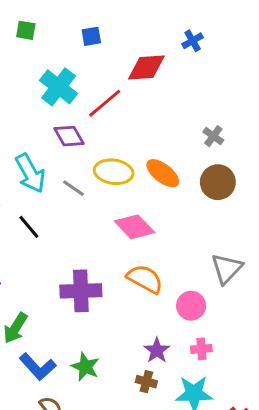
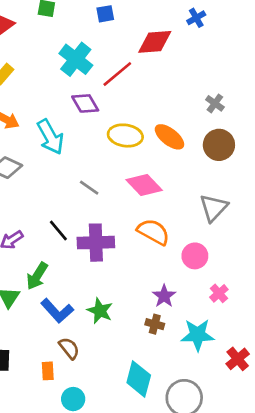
gray line: (73, 188) -> (89, 188), moved
black line: (29, 227) -> (58, 230), moved
gray triangle: (227, 269) -> (214, 208), moved
pink cross: (201, 349) -> (219, 293), moved, turned -36

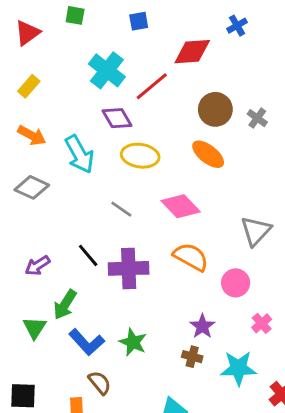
yellow ellipse: (125, 136) -> (140, 156), moved
brown circle: (219, 145) -> (215, 109), moved

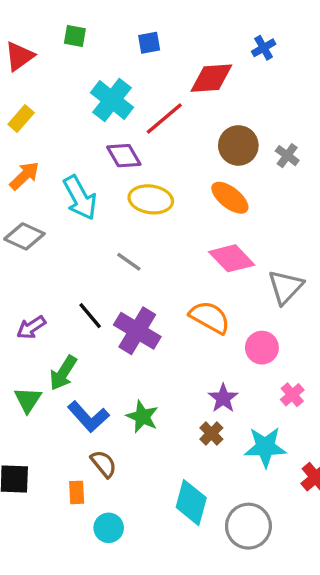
orange arrow: (32, 135) -> (24, 176), turned -72
pink diamond: (181, 206) -> (232, 258), moved
purple cross: (129, 268) -> (137, 331), turned 33
brown cross: (192, 357) -> (211, 433), turned 30

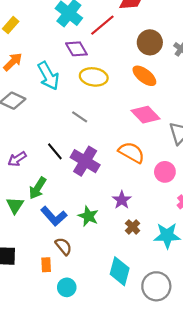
purple star: (223, 398) -> (122, 200), moved

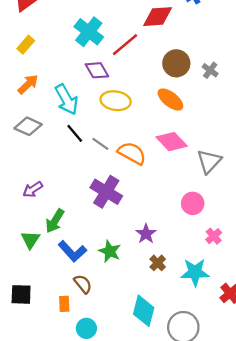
black line: (55, 151) -> (75, 133), moved
orange semicircle: (131, 152) -> (132, 153), moved

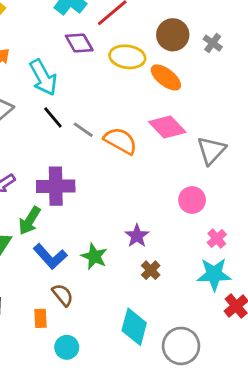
yellow ellipse: (116, 101) -> (127, 57), moved
purple cross: (106, 192) -> (56, 186), moved, turned -32
cyan star: (195, 272) -> (214, 274), moved

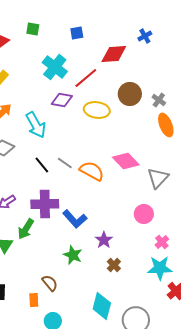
purple diamond: (79, 43) -> (62, 100), turned -50
orange ellipse: (166, 77) -> (166, 125), moved, turned 30
black line: (53, 117) -> (42, 165), moved
blue L-shape: (50, 256) -> (75, 219), moved

